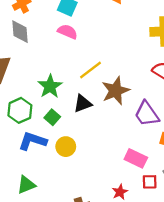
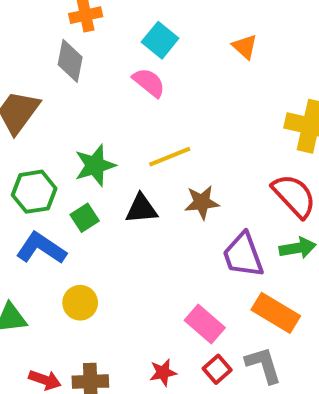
brown star: (116, 91) -> (202, 202), size x0.7
yellow circle: (66, 147) -> (80, 303), moved
red square: (150, 182) -> (217, 369), turned 35

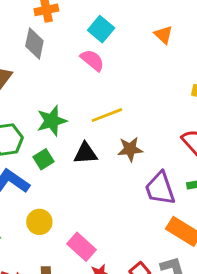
pink rectangle: (205, 324) -> (81, 247), moved

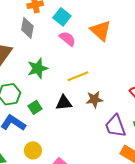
cyan square: (101, 29) -> (62, 17), moved
orange triangle: (163, 35) -> (101, 31), moved, size x1.6
green star: (52, 121) -> (38, 68), moved

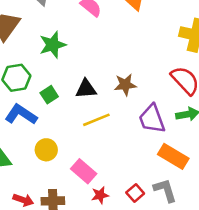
yellow line: (78, 76) -> (96, 120), moved

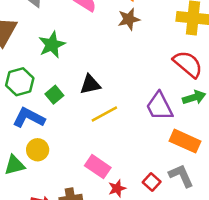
brown star: (125, 85) -> (129, 19), moved
yellow circle: (46, 150) -> (38, 150), moved

